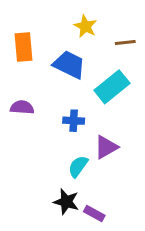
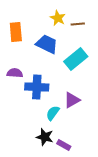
brown line: (125, 43) -> (78, 24), moved
blue cross: (74, 121) -> (37, 87), moved, size x1.6

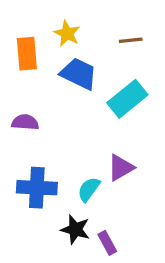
yellow star: (58, 18) -> (67, 33), moved
blue cross: (37, 87) -> (37, 188), moved
purple rectangle: (64, 145) -> (107, 243), turned 32

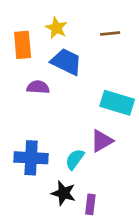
cyan rectangle: (127, 99) -> (117, 103), moved, turned 56
purple semicircle: (25, 122) -> (38, 87), moved
purple rectangle: (107, 243) -> (90, 204), turned 36

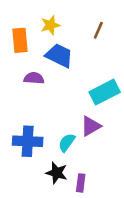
yellow star: (56, 28) -> (50, 25), turned 30
brown line: (110, 34) -> (98, 30), turned -60
cyan rectangle: (117, 103) -> (105, 92), turned -44

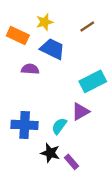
brown line: (98, 30) -> (87, 27), turned 32
orange rectangle: (20, 40) -> (18, 35), turned -60
purple rectangle: (81, 183) -> (72, 162), turned -48

